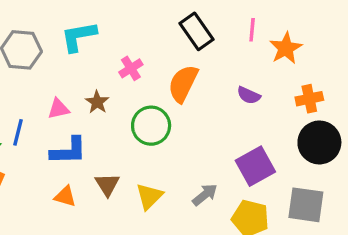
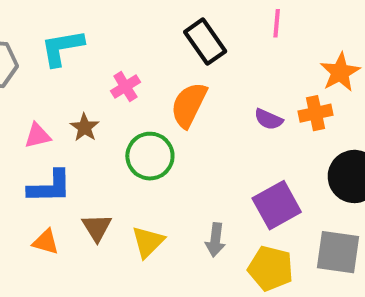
pink line: (252, 30) -> (277, 23), moved
orange star: (286, 48) -> (340, 72), moved
orange cross: (309, 99) -> (316, 113), moved
gray arrow: (205, 195) -> (215, 240), turned 136

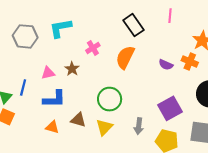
orange cross: (316, 113) -> (190, 62), turned 35
green circle: (150, 156) -> (110, 99), moved
brown triangle: (97, 228) -> (78, 120), turned -42

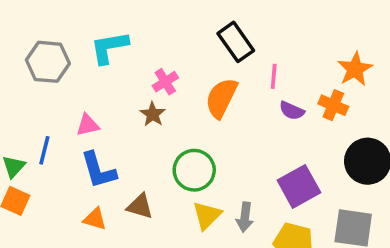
pink line: (170, 16) -> (274, 76), moved
brown star: (72, 69) -> (153, 114), moved
blue L-shape: (54, 99) -> (98, 170), turned 75
yellow triangle: (104, 127) -> (207, 215), moved

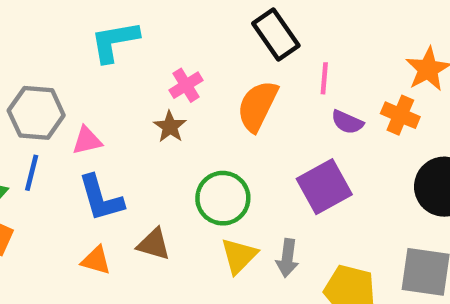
gray hexagon: (48, 62) -> (36, 113), moved
purple square: (299, 186) -> (324, 187), moved

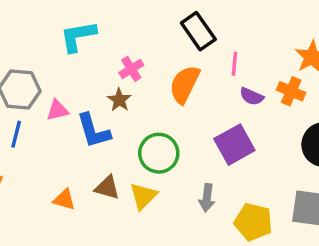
blue L-shape: (101, 198) -> (93, 131), moved
yellow triangle: (239, 256) -> (143, 196), moved

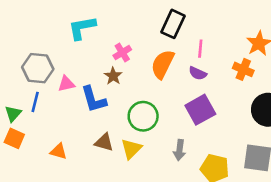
black rectangle: (198, 31) -> (173, 24), turned 60
purple semicircle: (252, 96) -> (198, 73), moved
orange triangle: (64, 200) -> (59, 151), moved

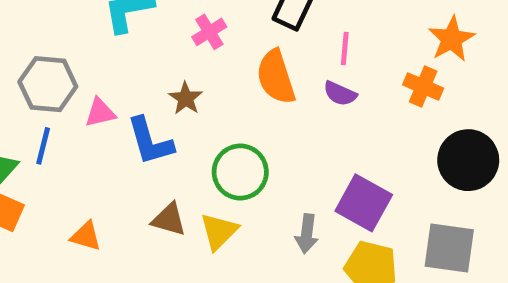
pink cross: (122, 53) -> (209, 32), moved
orange semicircle: (163, 64) -> (276, 77), turned -44
purple square: (200, 110) -> (364, 203), moved, turned -32

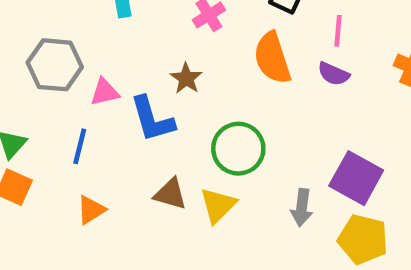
blue line: (43, 146) -> (80, 146), moved
orange triangle: (86, 236) -> (91, 210), turned -48

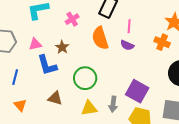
pink triangle: (105, 92) -> (35, 44), moved
yellow triangle: (218, 205) -> (89, 108), moved, turned 36
orange triangle: (91, 210) -> (20, 105), turned -40

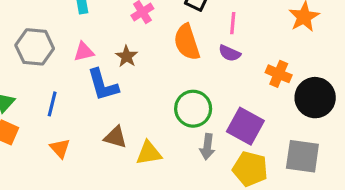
orange cross: (162, 42) -> (279, 74), moved
green circle: (85, 78) -> (193, 109), moved
yellow triangle: (89, 108) -> (149, 153), moved

